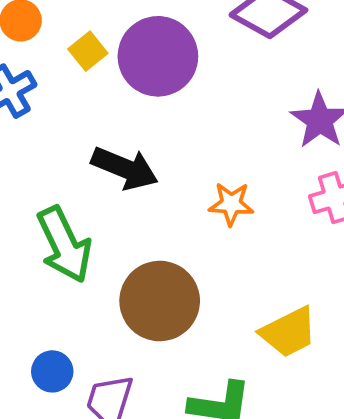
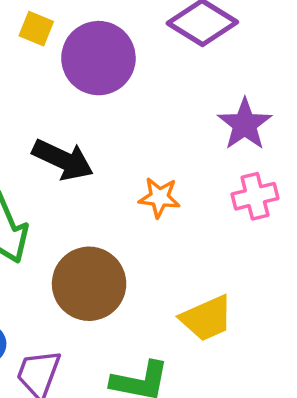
yellow square: (88, 51) -> (36, 29), moved, turned -32

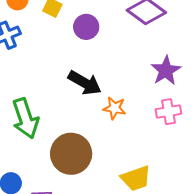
purple circle: (98, 58) -> (86, 27), size x0.6
black arrow: (63, 160) -> (85, 83), moved

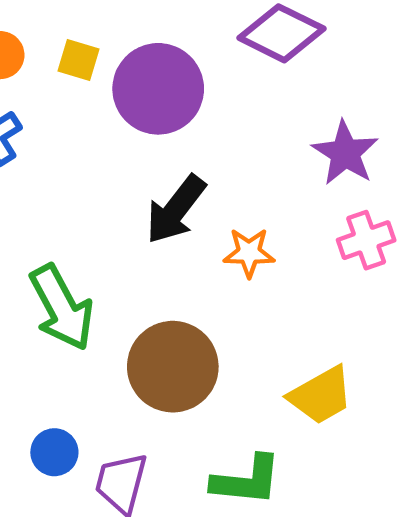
purple circle: (86, 27) -> (158, 89), size x1.6
black arrow: (85, 83) -> (176, 210), turned 108

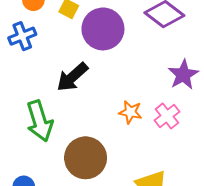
black arrow: (176, 210) -> (72, 77), moved
pink cross: (366, 240) -> (167, 116), moved, turned -30

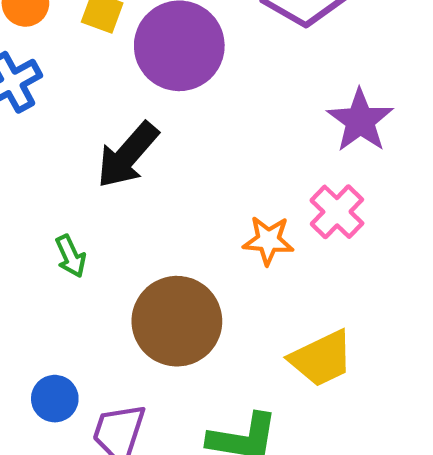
orange star: (130, 112) -> (268, 240), moved
green arrow: (40, 121) -> (71, 256), size x0.5

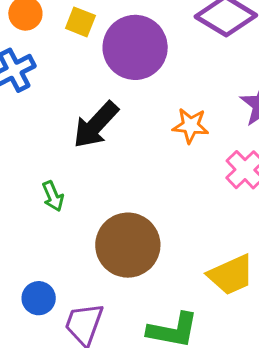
orange star: (268, 240) -> (190, 126), moved

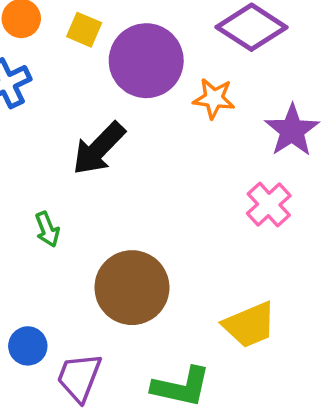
orange star: (190, 126) -> (214, 98), moved

